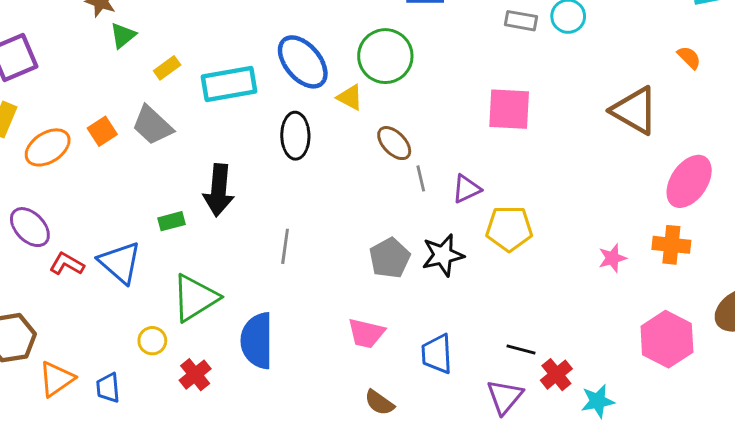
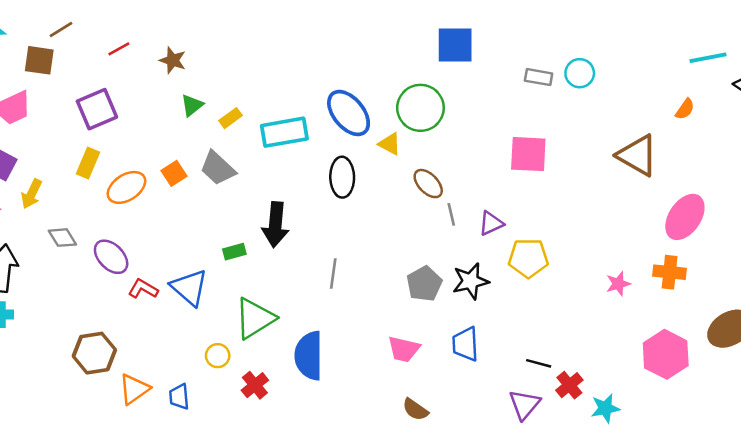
green triangle: (123, 35) -> (192, 105), moved
orange semicircle: (689, 58) -> (685, 109), turned 80
blue trapezoid: (437, 354) -> (465, 344), moved

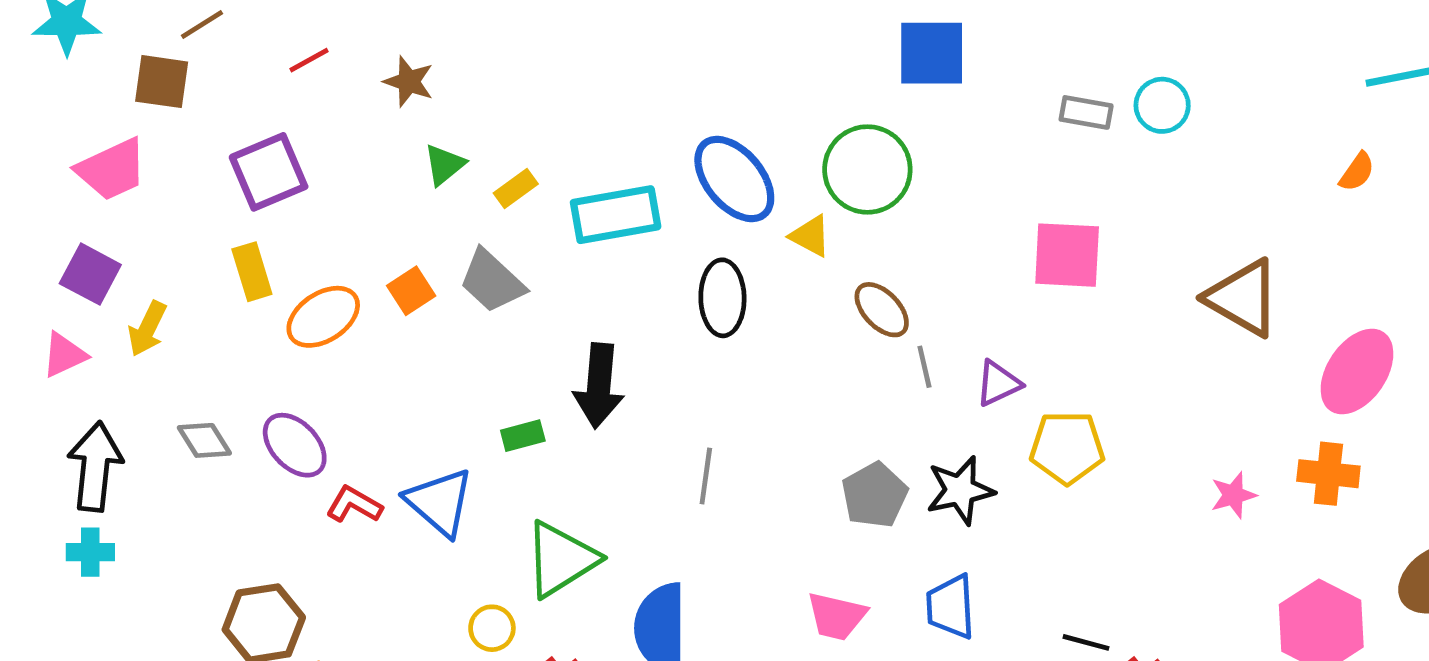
brown triangle: (637, 155) -> (1243, 298), moved
yellow rectangle: (88, 163) -> (252, 272), turned -40
gray diamond: (62, 238) -> (204, 440), moved

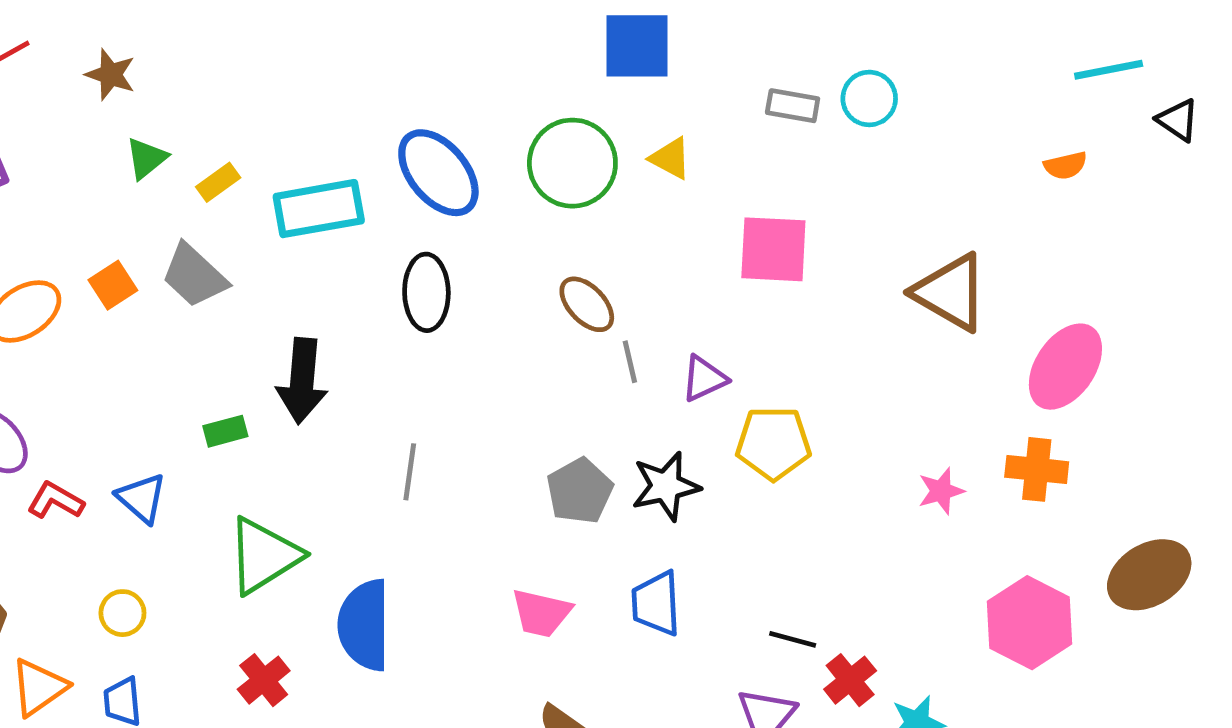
orange semicircle: (1357, 172) -> (1065, 165), turned 42
yellow triangle: (810, 236) -> (671, 158), moved
blue triangle: (440, 502) -> (142, 498), size x0.7
yellow circle: (492, 628) -> (122, 613), moved

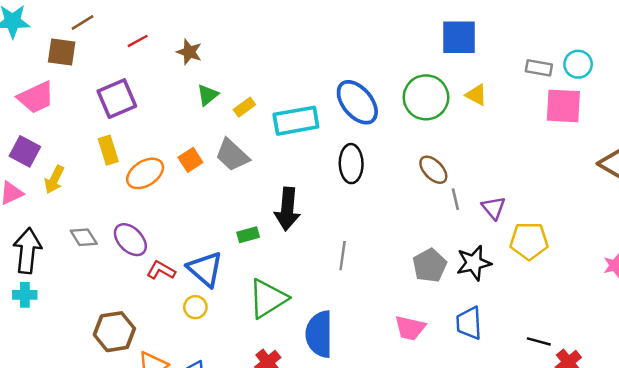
pink square: (773, 249) -> (563, 106), moved
purple triangle: (704, 379) -> (493, 208), turned -45
blue triangle: (142, 498) -> (205, 269), size x1.4
yellow circle: (122, 613) -> (195, 307), moved

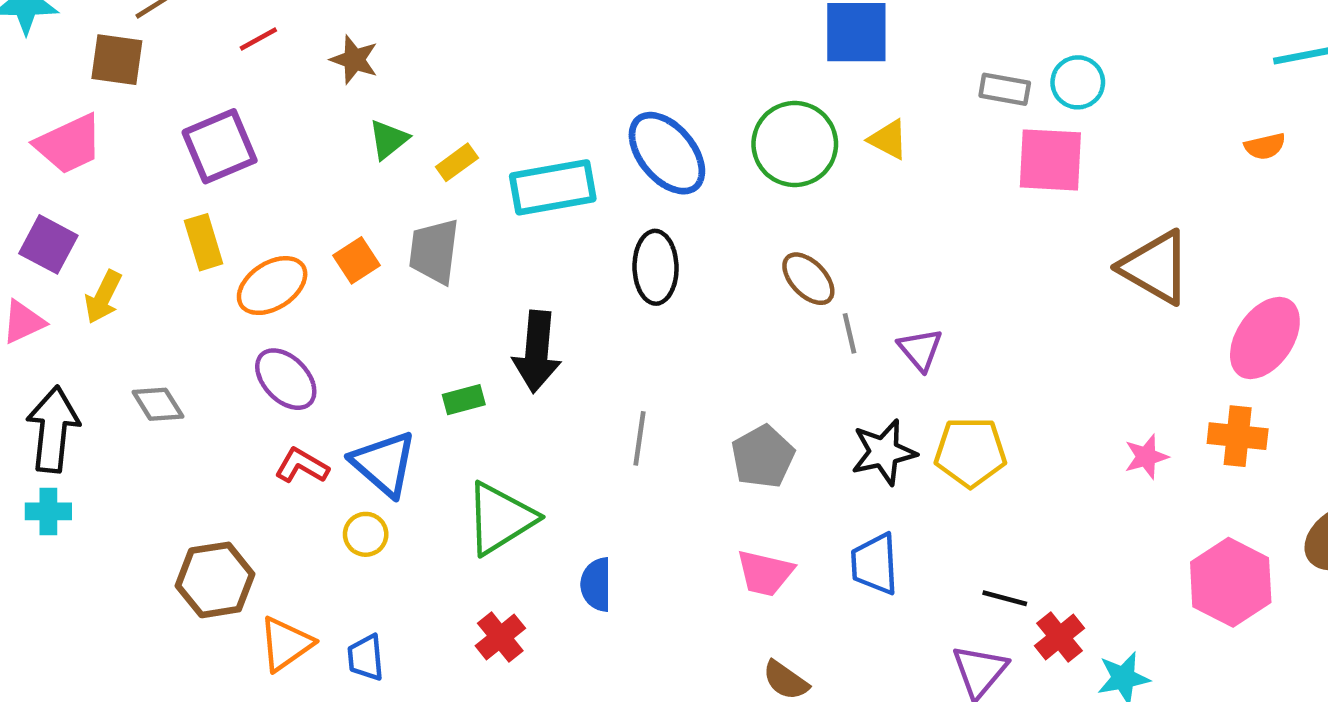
gray trapezoid: (232, 155) -> (434, 251), turned 54
purple ellipse: (130, 240) -> (286, 379), moved
yellow pentagon: (529, 241) -> (970, 452), moved
gray pentagon: (430, 265) -> (763, 457), moved
blue semicircle: (319, 334) -> (596, 585), size x0.6

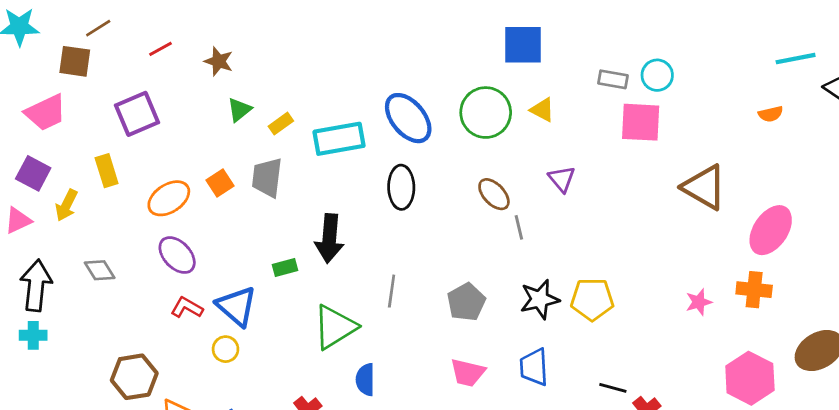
yellow rectangle: (204, 242) -> (107, 171), moved
purple triangle: (920, 349) -> (562, 179), moved
green triangle: (500, 518) -> (335, 327), moved

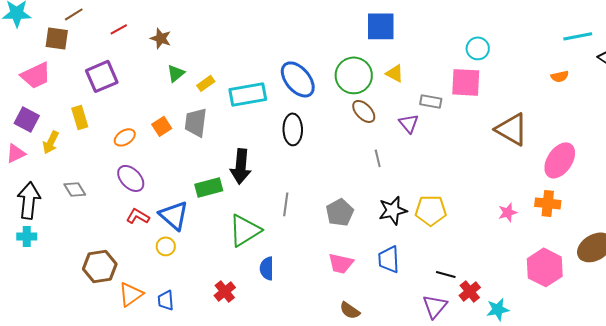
gray rectangle: (613, 79) -> (431, 101), moved
brown ellipse: (494, 194) -> (364, 111), moved
orange ellipse: (169, 198) -> (125, 137), size x0.7
green rectangle: (285, 267) -> (209, 187), size x1.5

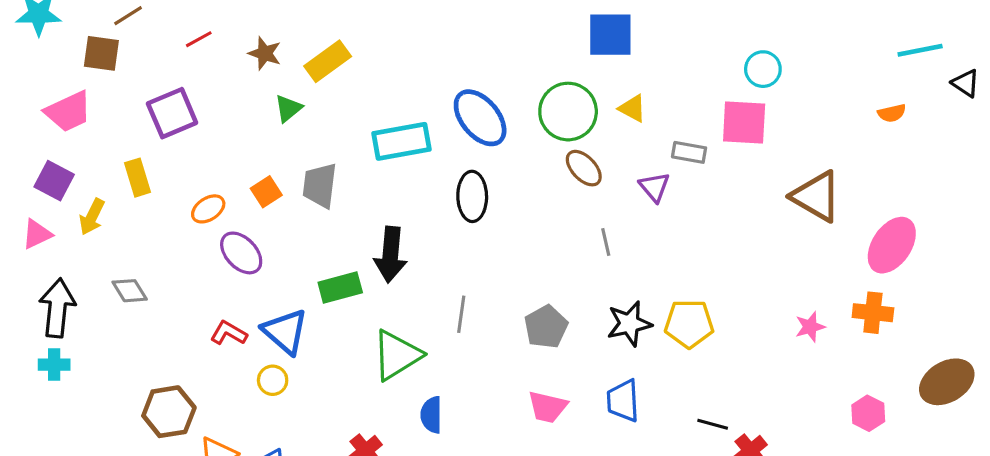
yellow rectangle: (206, 83) -> (328, 61), moved, size x1.6
purple ellipse: (131, 178) -> (241, 253), moved
pink hexagon: (545, 267) -> (868, 413), size x0.6

